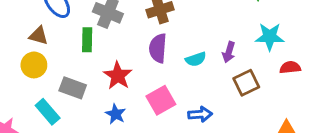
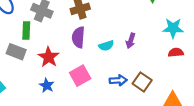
cyan star: (270, 37) -> (173, 28), moved
brown square: (246, 83) -> (142, 82), moved, turned -30
gray rectangle: (73, 88) -> (16, 52), moved
blue arrow: (200, 114) -> (118, 80), moved

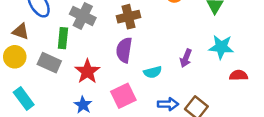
cyan star: (173, 28) -> (221, 47), moved
cyan semicircle: (106, 46) -> (153, 72), moved

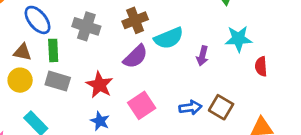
green rectangle: (63, 38) -> (53, 50), moved
purple semicircle: (124, 50) -> (135, 57), turned -135
cyan semicircle: (153, 72) -> (169, 38), moved, size x1.5
red semicircle: (239, 75) -> (261, 66), turned -84

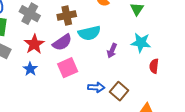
red star: (100, 85) -> (34, 44), moved
pink square: (142, 105) -> (68, 68), moved
blue star: (100, 121) -> (30, 69), moved

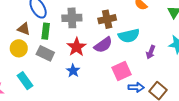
gray cross: (30, 14) -> (72, 18), turned -30
pink square: (68, 68) -> (122, 71), moved

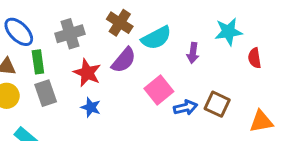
brown cross: (107, 19) -> (120, 23), turned -30
gray rectangle: (45, 53) -> (46, 93), turned 60

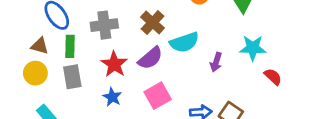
red semicircle: (255, 58) -> (273, 77), turned 132
pink square: (159, 90) -> (158, 96), moved

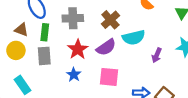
pink square: (158, 96) -> (109, 77), turned 30

